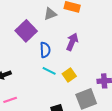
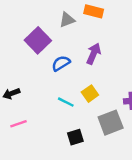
blue semicircle: (45, 50) -> (61, 63), turned -119
cyan line: (49, 71) -> (66, 102), moved

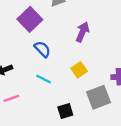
blue semicircle: (61, 63) -> (42, 49), moved, turned 78
cyan line: (66, 102) -> (44, 79), moved

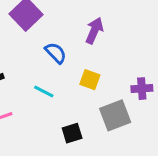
blue semicircle: (42, 49) -> (56, 53), moved
yellow square: (79, 70) -> (90, 80), turned -35

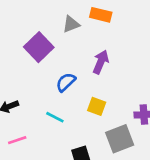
blue semicircle: (56, 53) -> (66, 82), turned -90

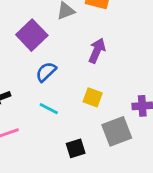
blue semicircle: (66, 82) -> (46, 72), moved

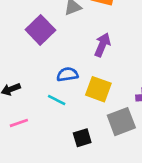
blue semicircle: (46, 72) -> (67, 74), moved, turned 35
yellow square: (93, 97) -> (98, 89), size x1.4

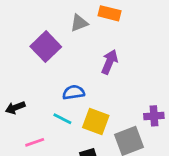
yellow square: (98, 89) -> (96, 121), moved
pink line: (19, 123) -> (35, 142), moved

